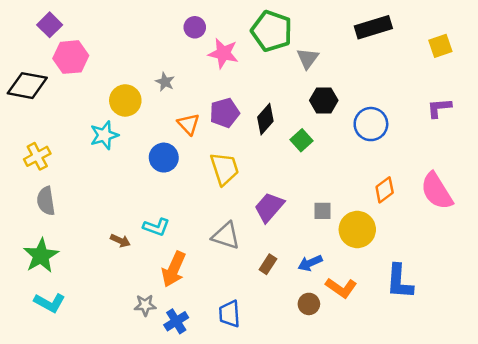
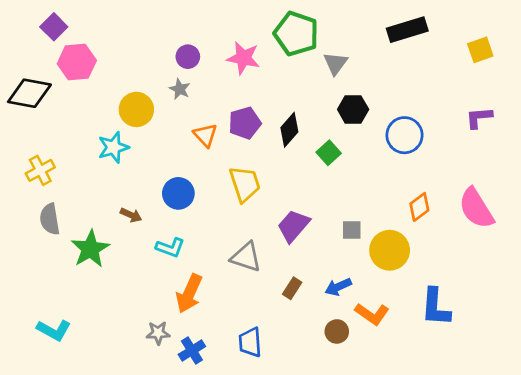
purple circle: (195, 27) -> (188, 57), moved
blue circle: (164, 158) -> (178, 193), moved
brown arrow: (120, 241) -> (131, 215), moved
green star: (41, 256) -> (90, 249), moved

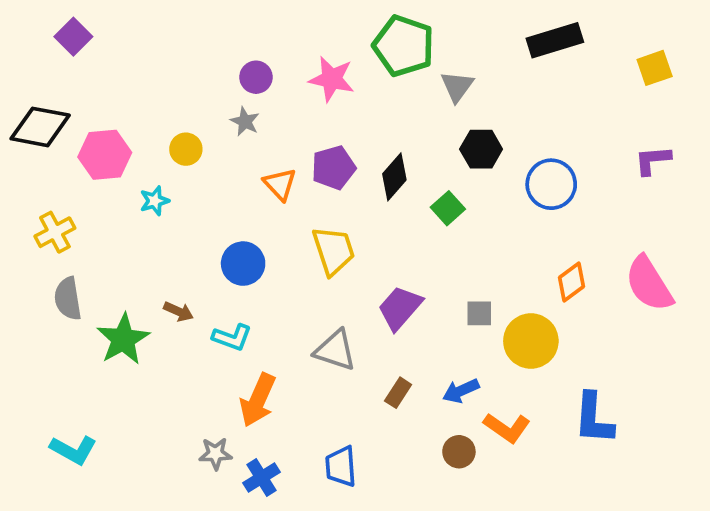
pink hexagon: (77, 62) -> (105, 155), moved
yellow circle: (136, 109) -> (186, 149), size x0.7
cyan star: (113, 147) -> (155, 201), size x0.7
brown arrow: (131, 215) -> (179, 311), moved

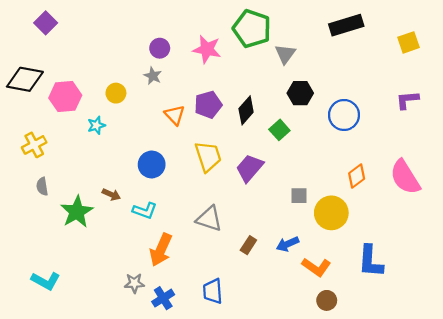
gray semicircle: (68, 299) -> (42, 186), size x0.7
purple trapezoid: (400, 308) -> (250, 168), moved
brown circle: (459, 452) -> (327, 300), moved

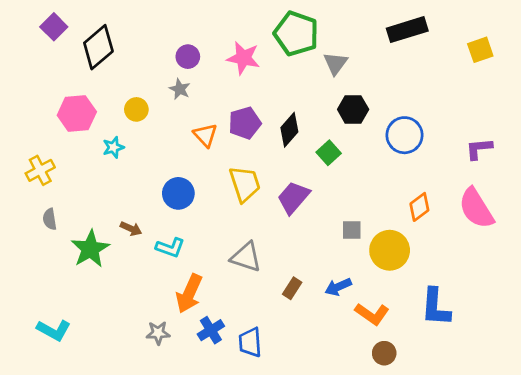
black diamond: (25, 79) -> (98, 47), moved, turned -51
purple L-shape: (407, 100) -> (479, 149), moved
blue cross: (163, 298) -> (211, 330), moved

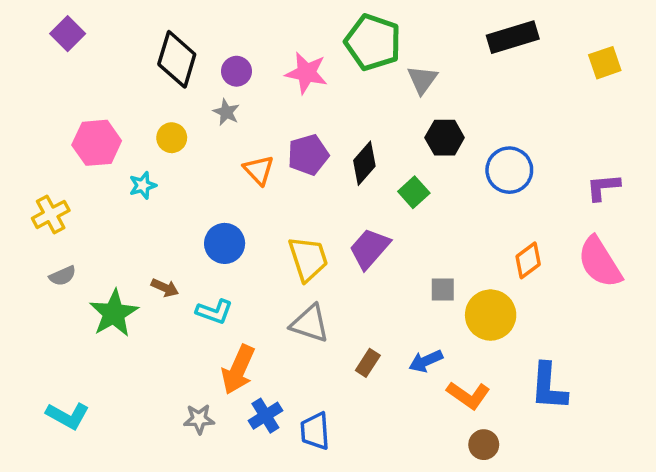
black diamond: (98, 47) -> (177, 59), moved, turned -33
yellow trapezoid: (245, 184) -> (308, 259), moved
gray semicircle: (50, 219) -> (63, 276), turned -105

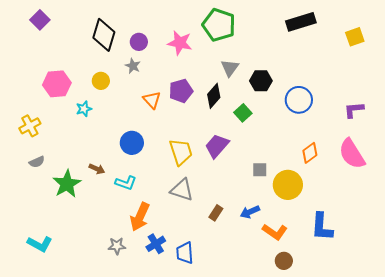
gray triangle: (422, 80) -> (230, 68), moved

